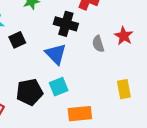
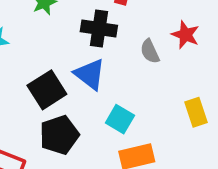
black square: (17, 40) -> (47, 90), moved, size x1.5
cyan square: (59, 87) -> (120, 119), moved, turned -30

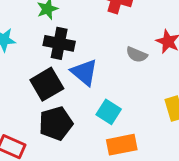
black cross: (99, 29) -> (59, 43), moved
gray semicircle: (150, 51) -> (137, 55), turned -45

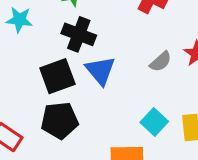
gray semicircle: (137, 55) -> (161, 62), turned -75
cyan square: (109, 112) -> (154, 122), moved

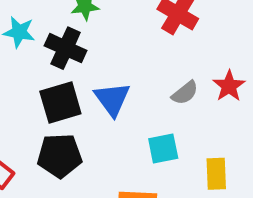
black cross: (79, 34) -> (66, 48), moved
cyan square: (154, 122) -> (163, 149), moved, turned 32

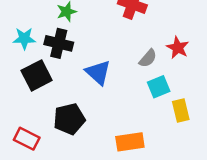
black square: (60, 103) -> (37, 75), moved
cyan square: (163, 149) -> (159, 87), moved

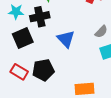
black cross: (59, 43) -> (40, 17), turned -30
red rectangle: (27, 139) -> (19, 72), moved

